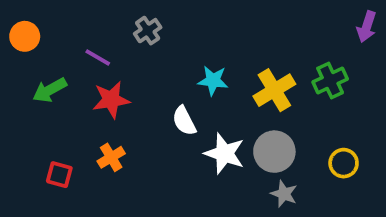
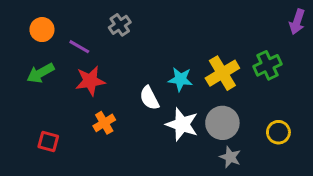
orange circle: (25, 36) -> (42, 30), moved
cyan star: (213, 80) -> (180, 79), moved
orange cross: (111, 157) -> (104, 123), moved

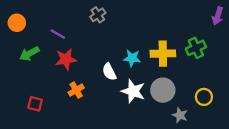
gray cross: (120, 25) -> (98, 15), moved
orange circle: (42, 30) -> (17, 23), moved
yellow cross: (222, 73) -> (163, 54), turned 30
gray star: (230, 157) -> (180, 115), moved

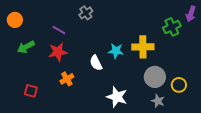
purple line: (58, 34) -> (59, 30), moved
green cross: (196, 48) -> (172, 27), moved
gray circle: (163, 90) -> (155, 77), moved
white star: (133, 91) -> (117, 97), moved

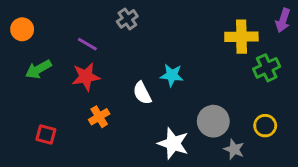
green cross: (172, 27) -> (267, 68), moved
yellow cross: (143, 47) -> (241, 37), moved
gray circle: (155, 77) -> (213, 121), moved

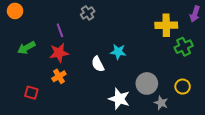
orange circle: (22, 29) -> (15, 11), moved
purple line: (87, 44) -> (60, 30), turned 40
orange cross: (99, 117) -> (59, 76), moved

